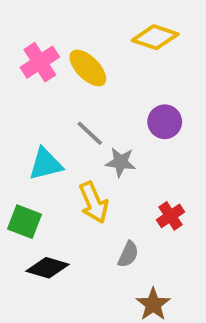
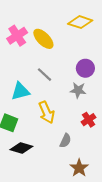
gray star: (121, 162) -> (78, 90), moved

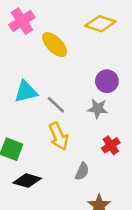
pink cross: (17, 36) -> (22, 21), moved
gray line: (44, 75) -> (56, 105), moved
cyan triangle: (20, 91) -> (26, 92), moved

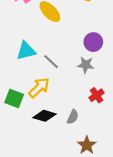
yellow arrow: (59, 136) -> (39, 88), moved, turned -110
black diamond: (27, 181) -> (44, 116), moved

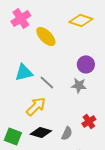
red cross: (97, 95) -> (89, 121), moved
green square: (14, 98) -> (13, 136), moved

